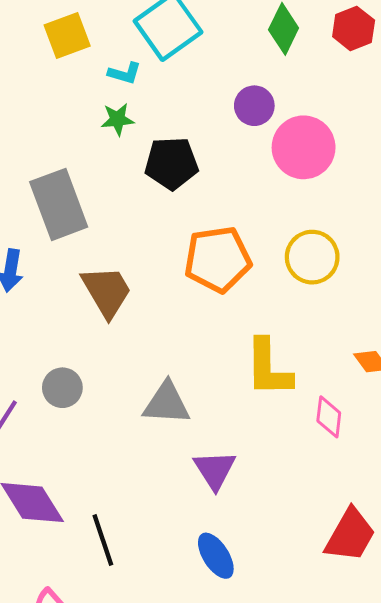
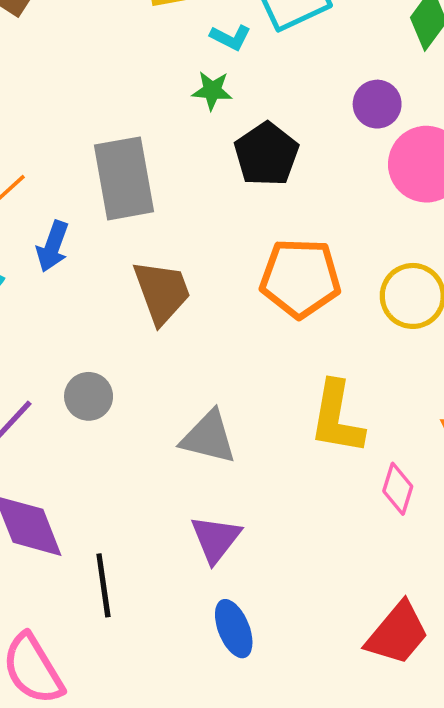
black pentagon: (171, 163) -> (266, 154), turned 30
purple triangle: (215, 470) -> (216, 539), moved

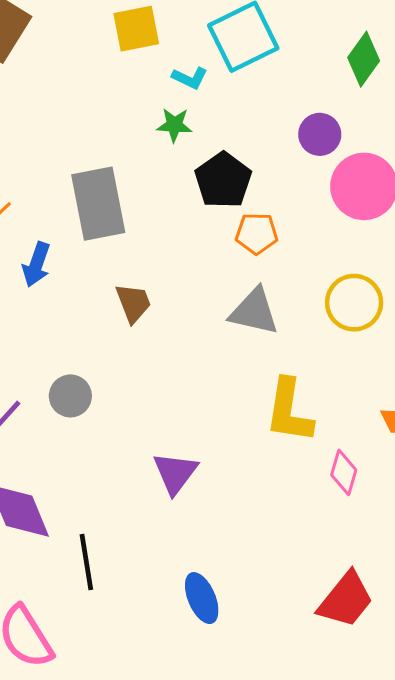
orange pentagon: (300, 278) -> (257, 233), moved, size x0.6
brown trapezoid: (162, 292) -> (133, 303), size x0.7
gray triangle: (209, 437) -> (254, 312), moved
purple triangle: (216, 539) -> (175, 473), moved

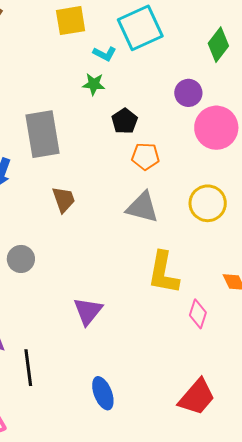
black pentagon: (223, 180) -> (125, 121), size x0.7

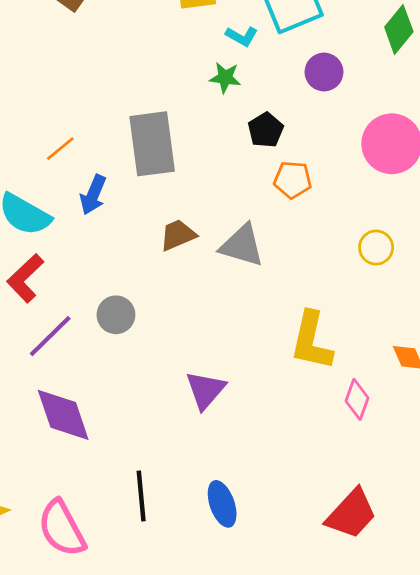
purple circle: (188, 93) -> (324, 72), moved
brown trapezoid: (64, 199) -> (178, 235), turned -96
yellow circle: (208, 203) -> (376, 248), size x0.7
gray triangle: (142, 207) -> (242, 245), moved
black line: (28, 368) -> (141, 496), moved

